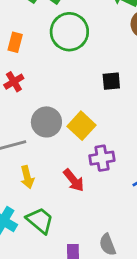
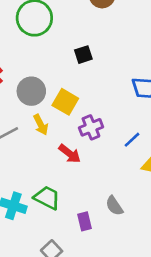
gray circle: (46, 122) -> (31, 91), moved
yellow arrow: (27, 177) -> (41, 125), moved

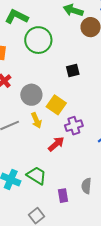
red arrow: (70, 154) -> (56, 144), turned -84
gray semicircle: (114, 206) -> (86, 186), turned 35

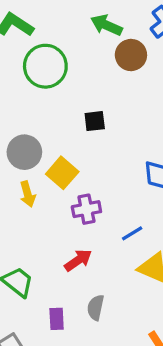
red arrow: (56, 144) -> (78, 260), moved

